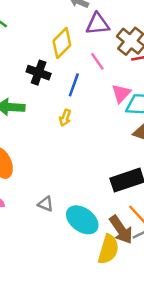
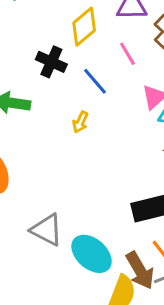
blue line: (74, 85) -> (95, 81), turned -65
gray triangle: (46, 204) -> (47, 230), size x1.6

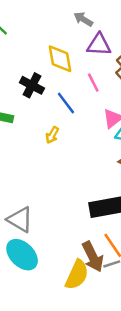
yellow diamond: (84, 27) -> (60, 59), turned -64
cyan ellipse: (92, 254) -> (22, 255), moved

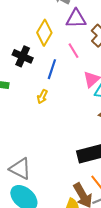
yellow diamond: (60, 59) -> (44, 33), turned 45
blue line: (66, 103) -> (52, 69), turned 60

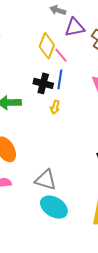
pink line: (73, 51) -> (61, 55), moved
black cross: (23, 56) -> (43, 83), moved

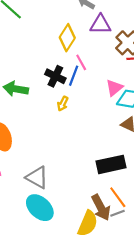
pink line: (61, 55) -> (81, 62), moved

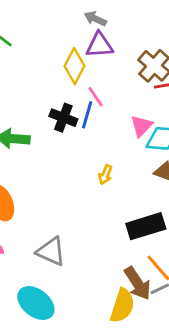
purple triangle: (100, 24) -> (100, 45), moved
yellow arrow: (63, 104) -> (105, 175), moved
cyan ellipse: (40, 208) -> (36, 303), moved

